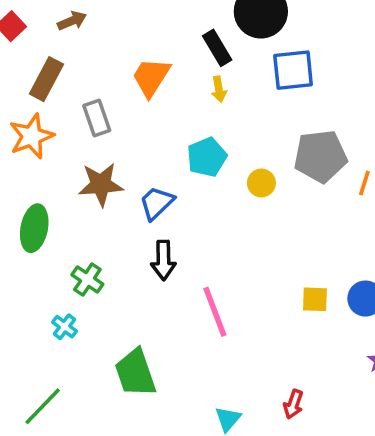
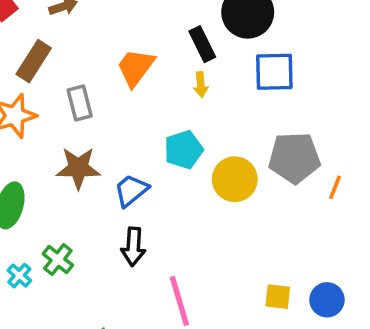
yellow circle: (261, 183) -> (235, 179), size x1.6
cyan cross: (64, 327) -> (19, 276), moved

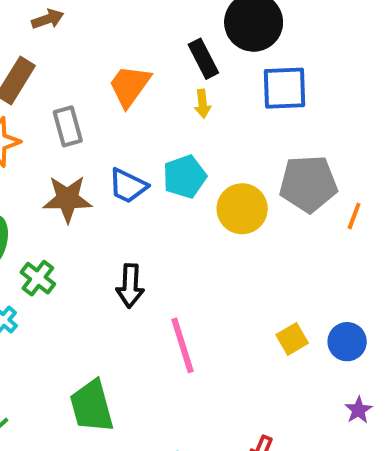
blue trapezoid: (131, 190) -> (128, 186), moved, turned -114
green cross: (58, 260) -> (38, 278), moved
yellow square: (278, 297) -> (292, 339), turned -36

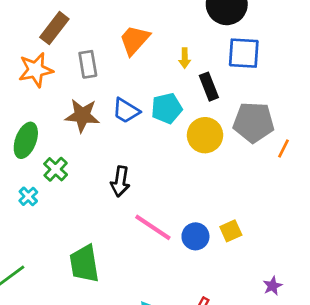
black rectangle: (203, 59) -> (209, 87), moved
blue circle: (347, 342) -> (195, 236), moved
pink line: (182, 345) -> (153, 227), turned -45

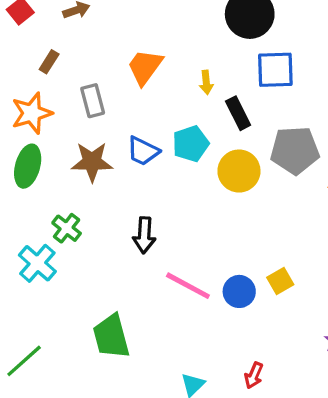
brown rectangle: (54, 28) -> (49, 62), size x0.6
green ellipse: (26, 140) -> (28, 166), moved
cyan cross: (28, 196) -> (37, 263), size x1.6

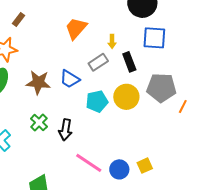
gray rectangle: (93, 101) -> (98, 62), moved, turned 66
cyan pentagon: (191, 144) -> (97, 101), moved
green cross: (67, 228) -> (39, 123), moved

